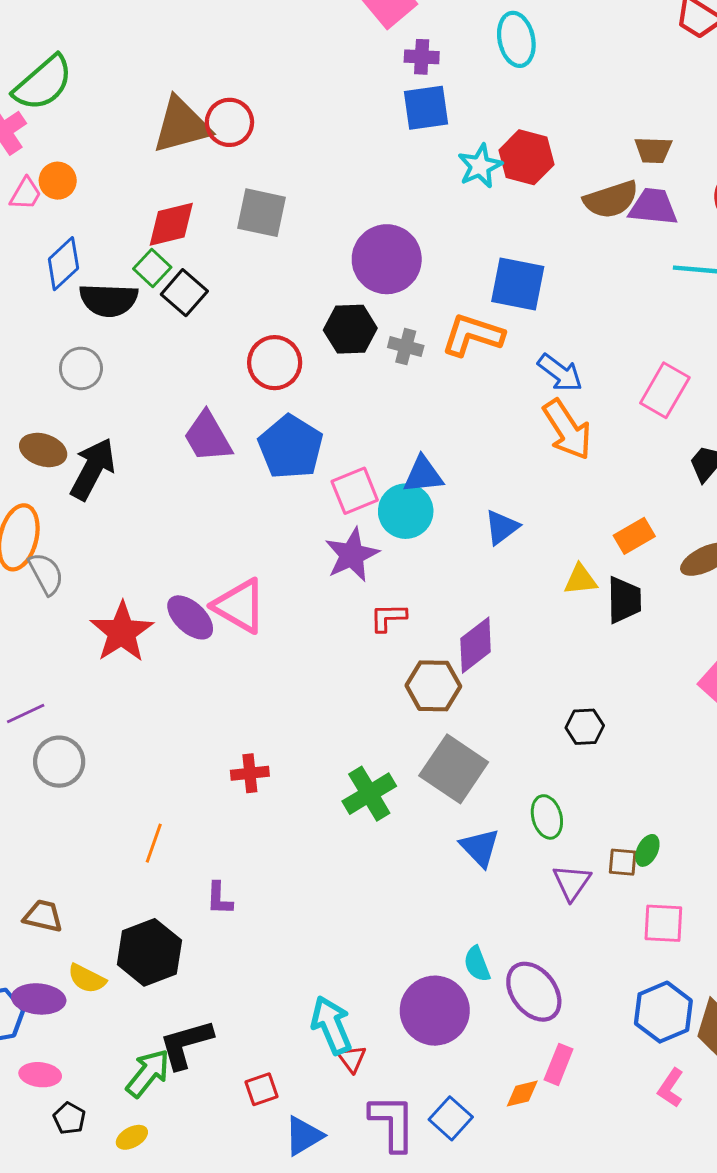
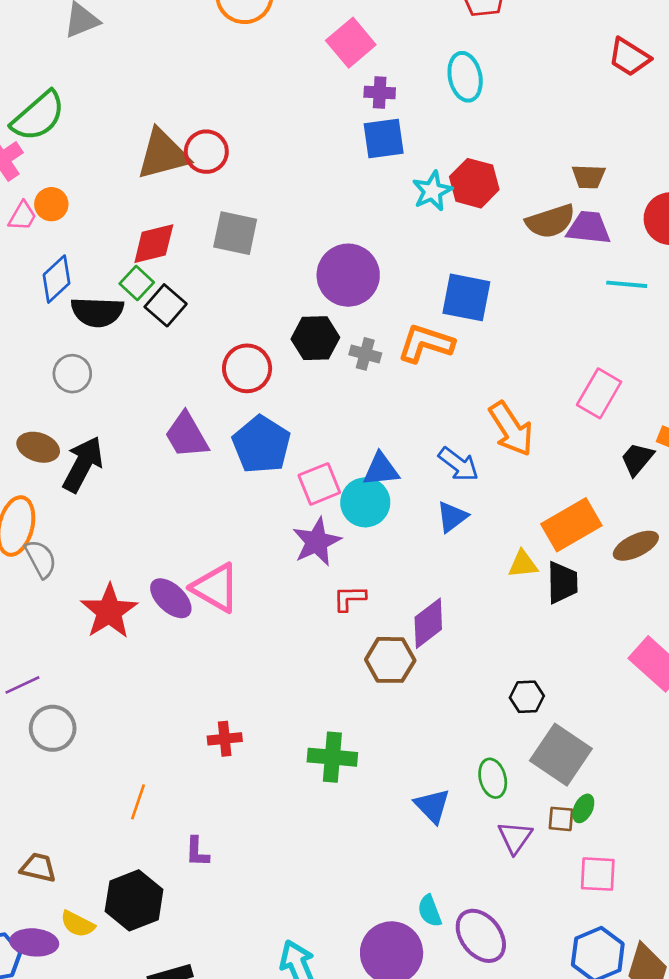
blue arrow: (560, 373) -> (459, 464), moved
orange rectangle: (634, 536) -> (571, 525), size x1.6
gray square: (454, 769) -> (561, 755), moved
green cross: (369, 794) -> (332, 757), turned 36

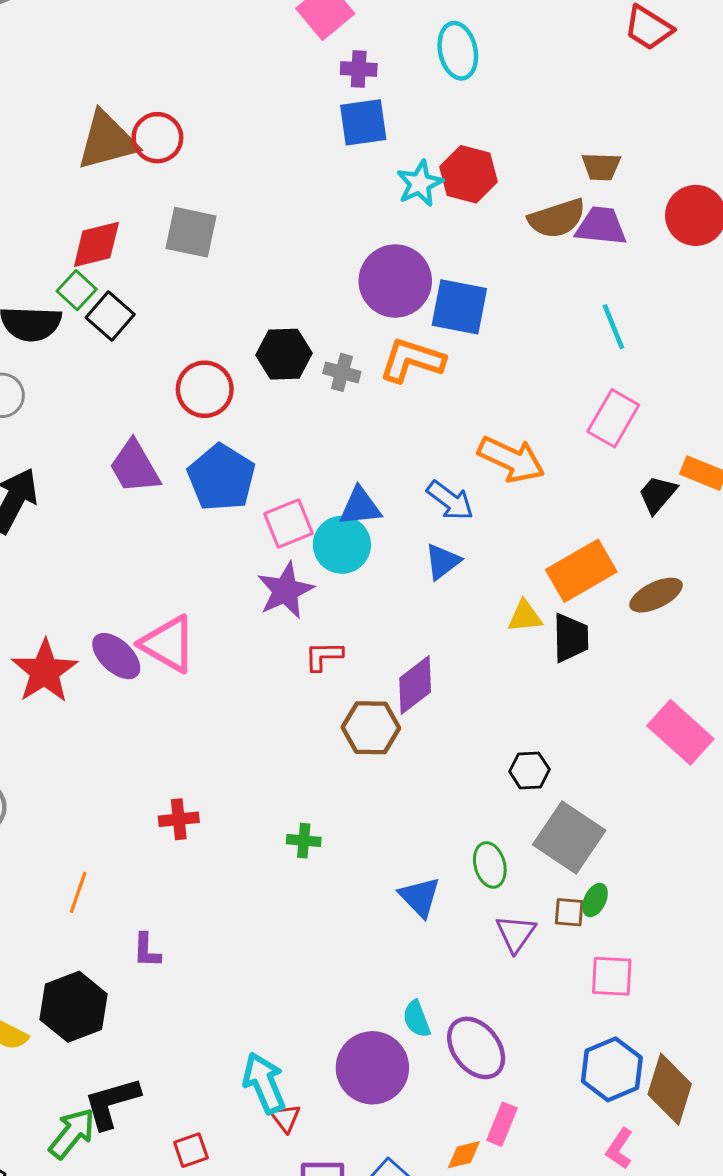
purple circle: (348, 275) -> (395, 281), moved
cyan line: (627, 284) -> (613, 327), moved, turned 63
orange arrow: (511, 429) -> (511, 459), turned -32
green cross: (332, 757) -> (304, 841), size x0.6

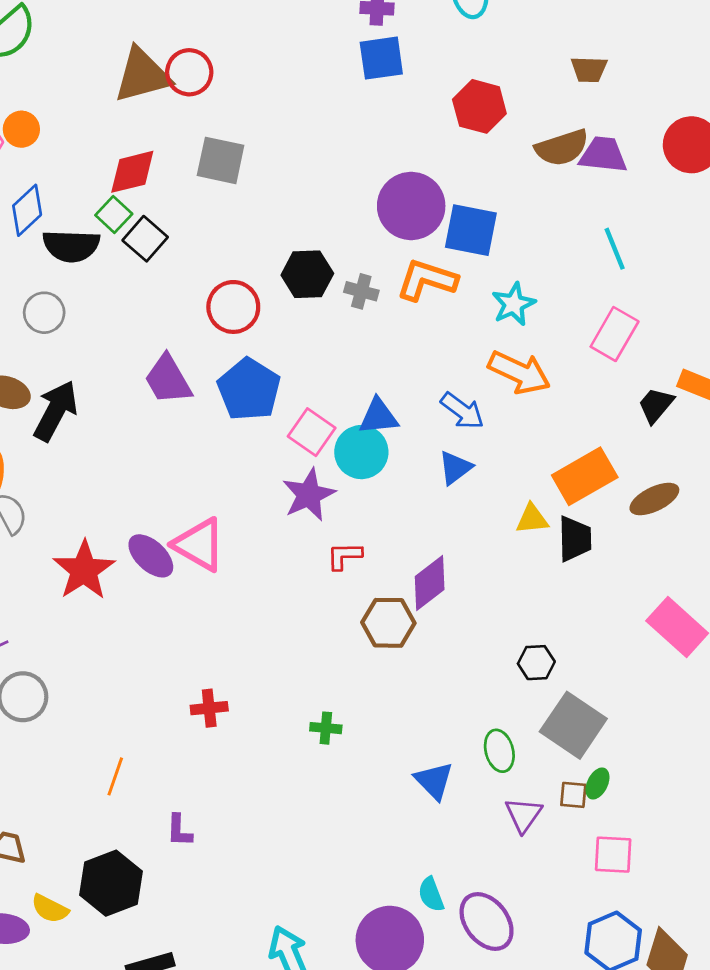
brown trapezoid: (601, 167) -> (589, 69), moved
cyan star: (420, 183) -> (514, 304), moved
pink square: (289, 523) -> (312, 432), turned -33

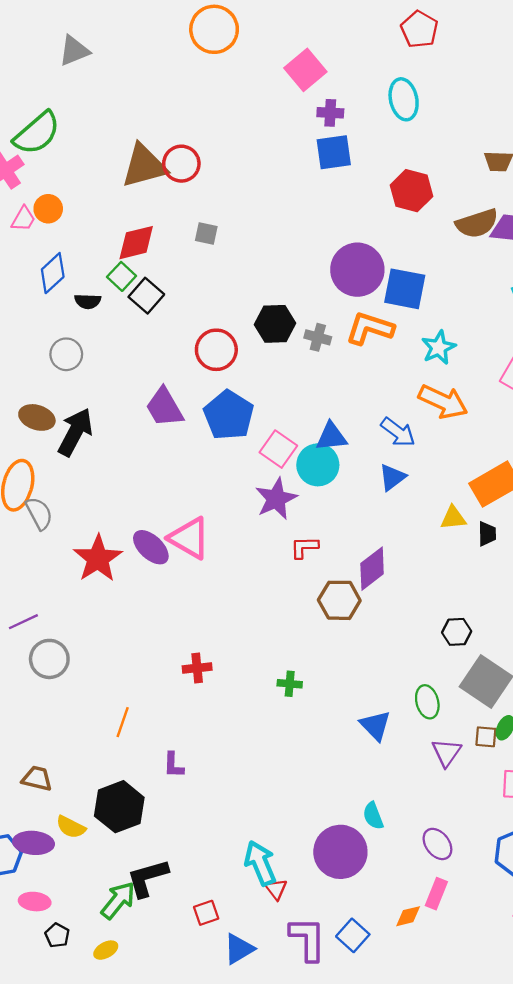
gray square: (221, 160) -> (206, 234), size x0.6
black semicircle: (71, 246) -> (88, 301), size x0.6
black trapezoid: (575, 539) -> (487, 534), size x0.7
purple ellipse: (487, 921) -> (437, 844), moved, size x0.7

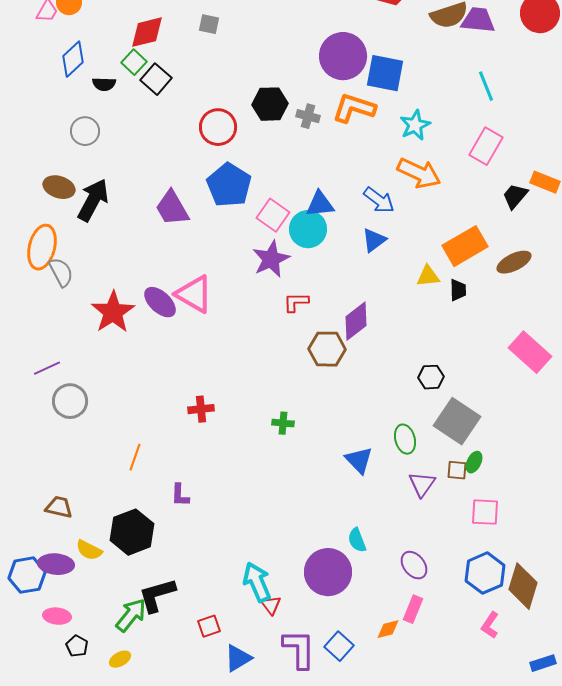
purple trapezoid: (164, 407) -> (172, 208), moved

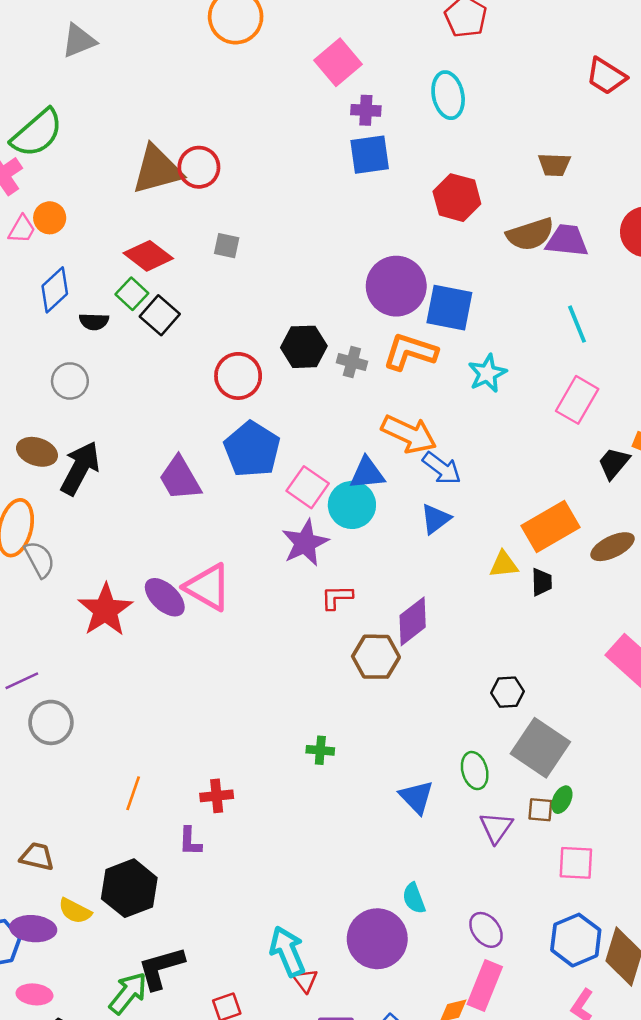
red diamond: (147, 32) -> (148, 256), turned 51
orange arrow: (419, 173) -> (409, 434), moved
red cross: (201, 409) -> (217, 796), moved
pink rectangle: (413, 609) -> (485, 986), size x1.4

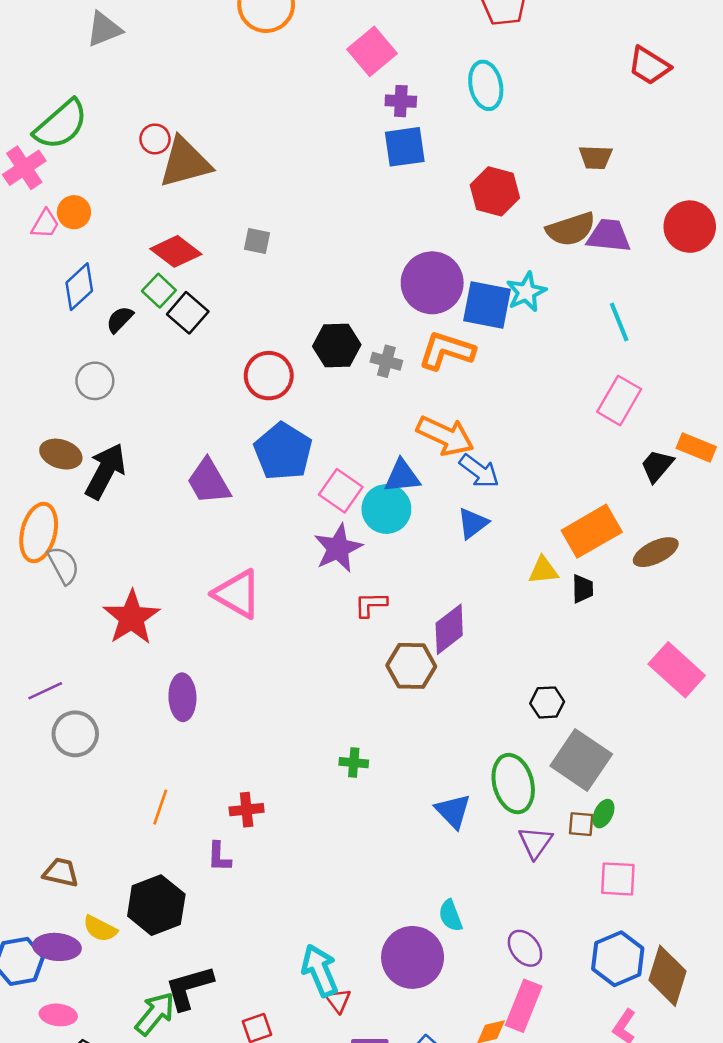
red circle: (199, 167) -> (155, 139), moved, size x0.7
black semicircle: (94, 322) -> (120, 319), turned 132
cyan star: (487, 373) -> (526, 292), moved
purple ellipse: (165, 597) -> (182, 697), moved, turned 45
green ellipse: (475, 771) -> (513, 784), size x1.5

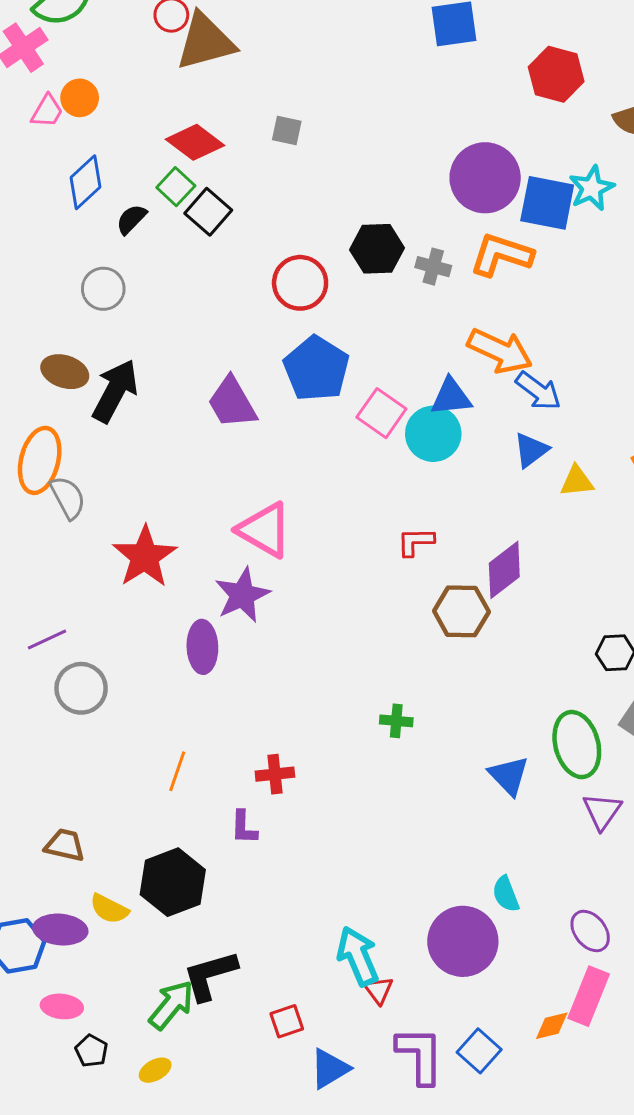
purple star: (338, 548) -> (242, 595), moved
yellow triangle: (543, 570) -> (577, 481), moved

